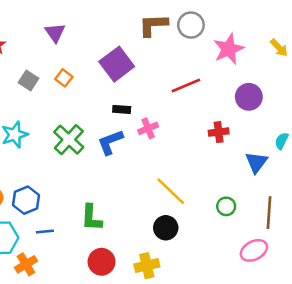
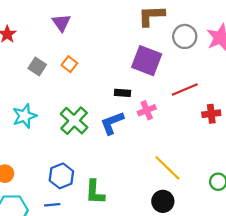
gray circle: (191, 25) -> (185, 36), moved
purple square: (117, 64) -> (147, 61), moved, turned -32
red line: (186, 85) -> (185, 89), moved
blue hexagon: (26, 200) -> (61, 176), moved

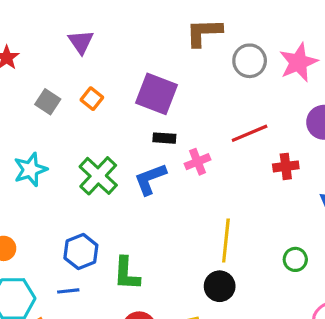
purple square: (147, 61) -> (157, 94), moved
yellow line: (167, 168) -> (226, 241), turned 52

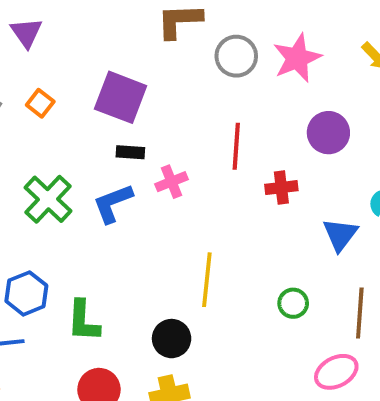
red line: (250, 133) -> (236, 146), turned -63
black circle: (220, 286) -> (172, 339), moved

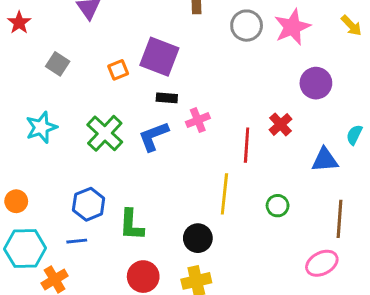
orange square: (40, 103) -> (118, 70), moved, turned 30
red line: (236, 146) -> (247, 145), moved
red cross: (281, 188) -> (281, 124), turned -35
blue triangle: (340, 235) -> (325, 160), turned 48
green circle: (293, 303) -> (278, 206), moved

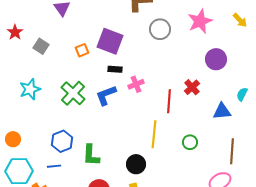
red star: (19, 23) -> (15, 32), moved
gray circle: (247, 26) -> (160, 29), moved

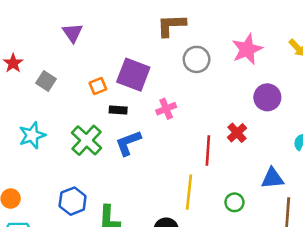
black rectangle: (115, 69) -> (118, 110), moved
pink cross: (136, 84) -> (166, 109), moved
blue triangle: (222, 111) -> (272, 178), moved

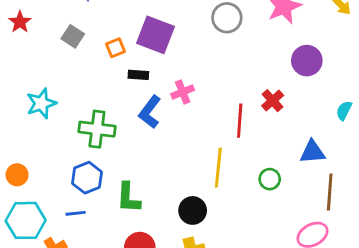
gray square: (46, 81) -> (73, 36), moved
pink cross: (166, 109) -> (183, 92), moved
green cross: (86, 140) -> (97, 129), moved, turned -36
blue L-shape: (128, 143) -> (150, 112), turned -32

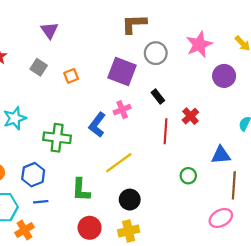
purple square: (155, 35) -> (122, 72), moved
purple circle: (307, 61) -> (224, 76), moved
black rectangle: (138, 75) -> (158, 97), moved, turned 48
yellow line: (218, 168) -> (119, 163), moved, turned 48
blue hexagon: (87, 178) -> (33, 175), moved

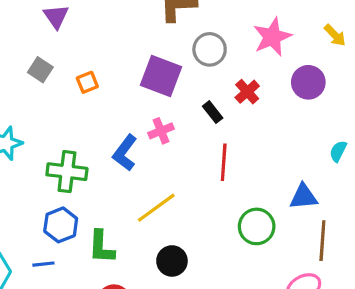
red cross: (190, 116) -> (247, 92), moved
blue hexagon: (33, 175) -> (61, 225), moved
green circle: (188, 176) -> (257, 226), size x1.5

